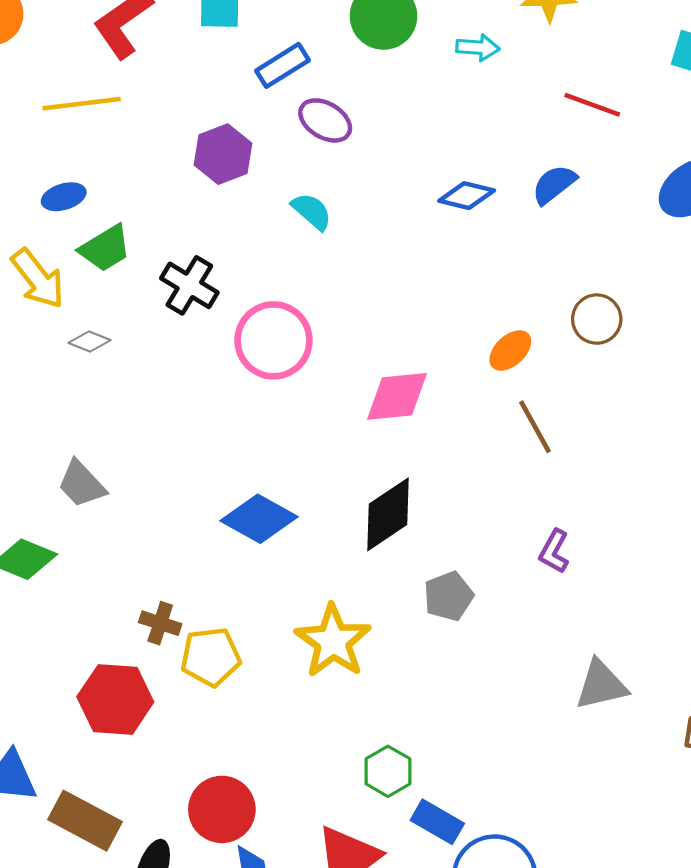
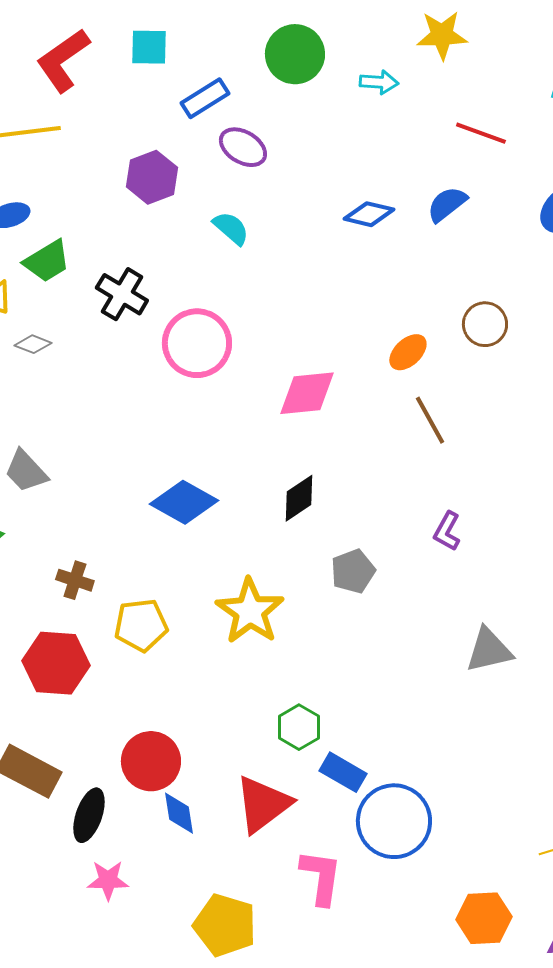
black diamond: (388, 514) -> (299, 498), size x0.7
brown cross: (160, 623) -> (75, 580), moved

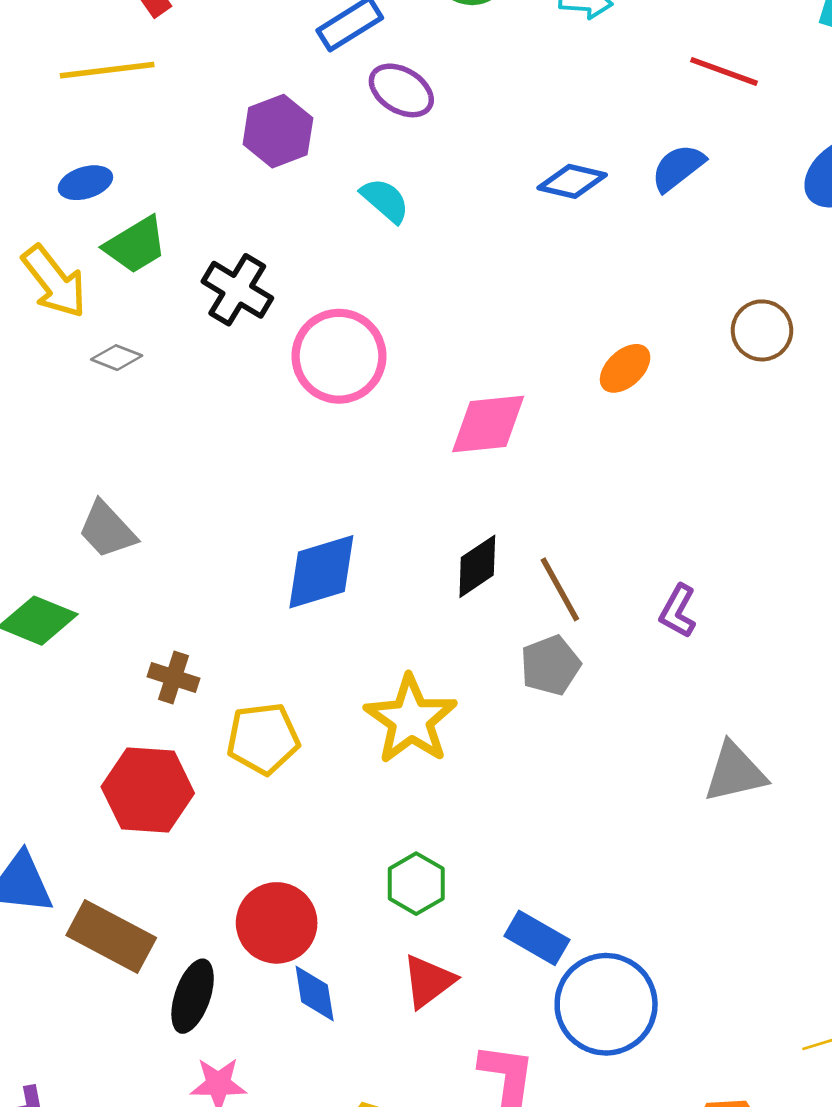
brown circle: (485, 324) -> (762, 330), moved
brown line: (430, 420) -> (560, 589), moved
blue diamond: (184, 502) -> (321, 572), turned -46
green hexagon: (299, 727) -> (416, 884), moved
red triangle: (263, 804) -> (428, 981), size x0.7

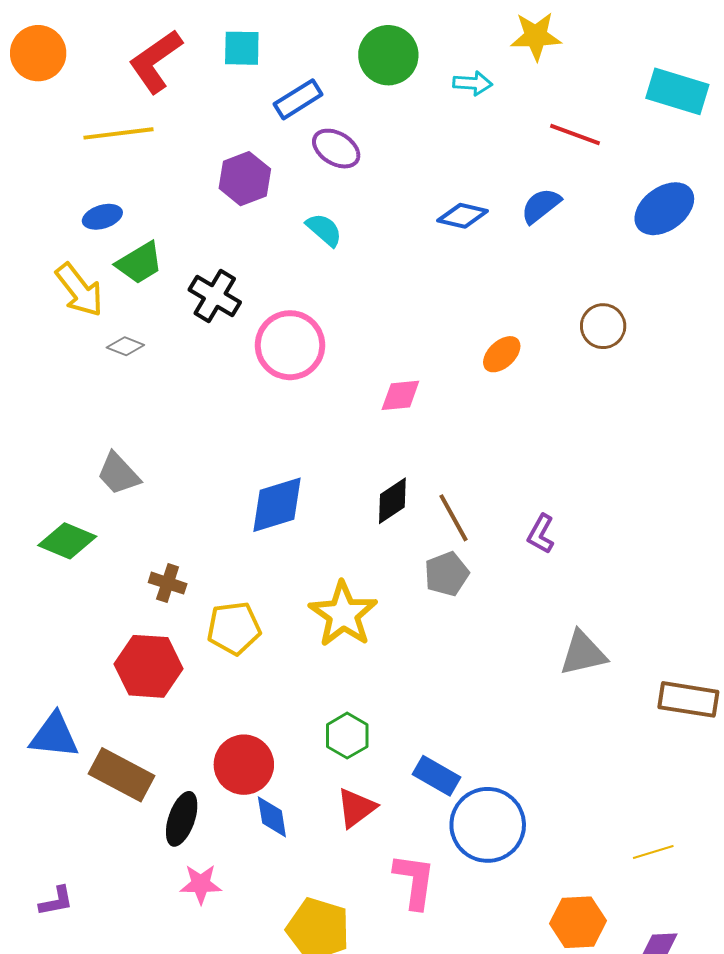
pink diamond: (488, 424) -> (400, 395), size x0.7

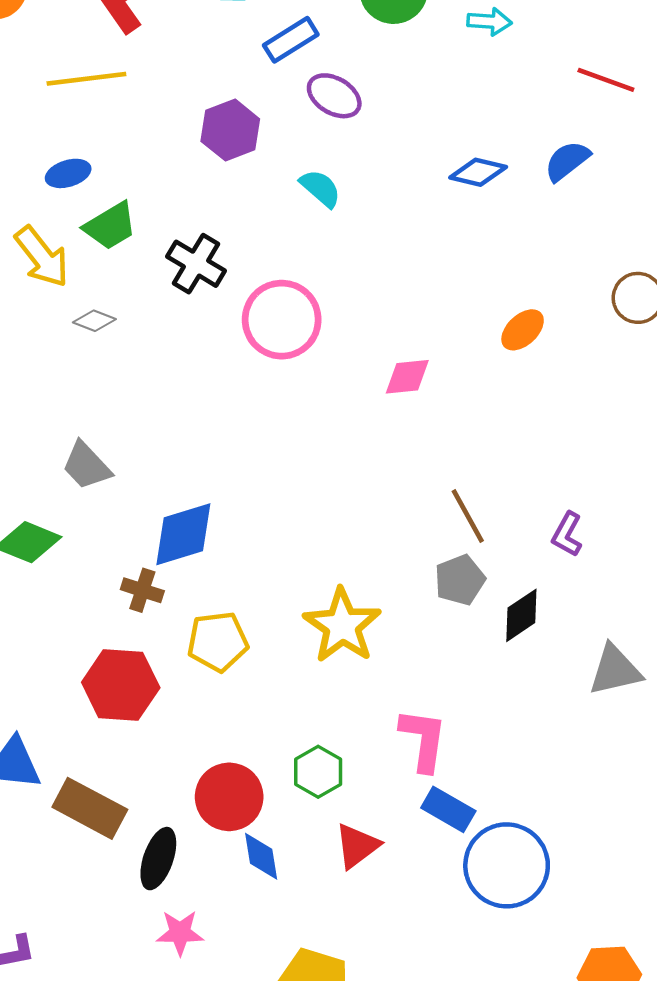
black diamond: (392, 501) -> (521, 615), moved
blue diamond: (277, 505) -> (183, 534), moved
green hexagon: (347, 736) -> (318, 772), moved
pink L-shape: (414, 881) -> (423, 740), moved

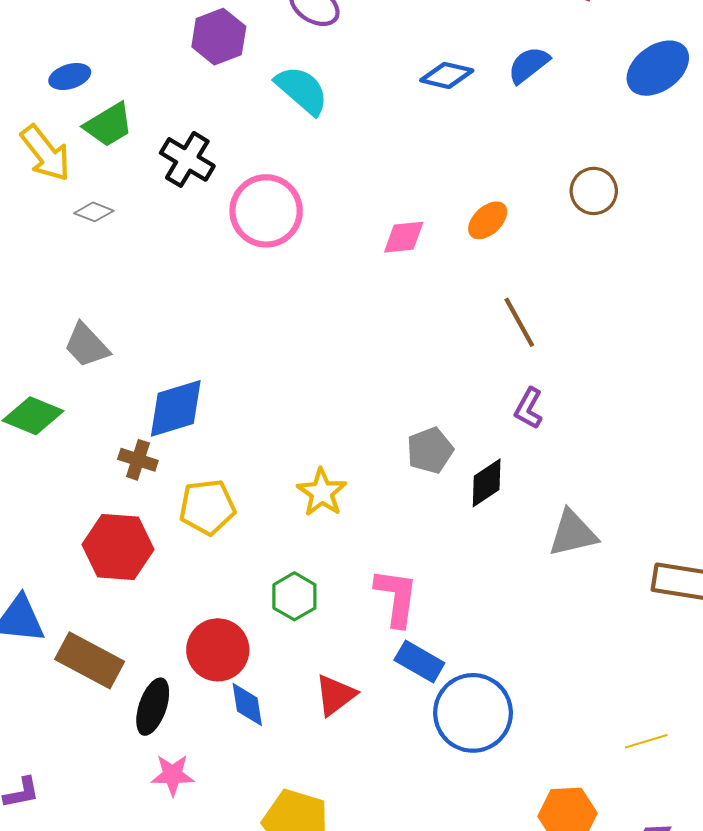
cyan semicircle: (320, 188) -> (302, 90), size x1.4
pink diamond: (407, 377) -> (404, 237), moved
brown line: (468, 516) -> (519, 322), moved
yellow star: (342, 626) -> (322, 492), size x0.7
green hexagon: (318, 772) -> (294, 596), moved

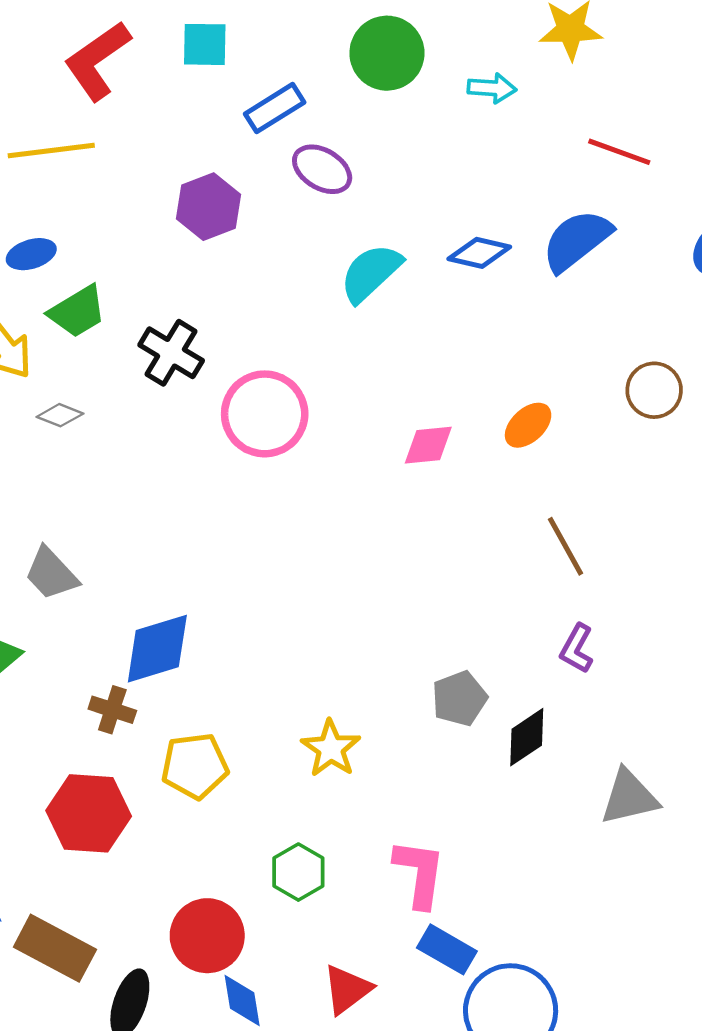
blue semicircle: (529, 65) -> (577, 240), size x1.4
cyan semicircle: (302, 90) -> (371, 273), moved, turned -84

